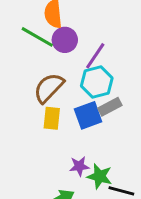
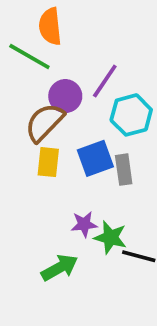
purple circle: (65, 40) -> (65, 96), moved
cyan hexagon: (97, 82) -> (131, 115), moved
gray rectangle: (110, 107) -> (124, 170), moved, turned -70

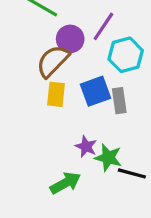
purple star: (84, 224) -> (86, 147), turned 30

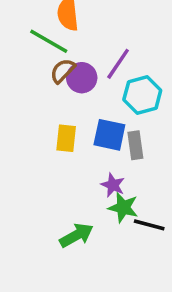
brown semicircle: (53, 61) -> (63, 71), moved, size x0.7
blue square: (96, 91) -> (109, 135), turned 32
purple star: (86, 147) -> (113, 185), moved

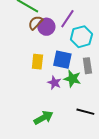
gray rectangle: (135, 145) -> (87, 66), moved
purple star: (113, 185) -> (54, 83), moved
green star: (123, 208) -> (72, 79), moved

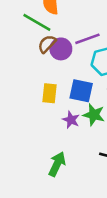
purple line: (67, 19) -> (87, 39), turned 36
green arrow: (43, 118) -> (57, 164), turned -36

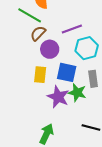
purple circle: (61, 49) -> (50, 49), moved
purple star: (71, 120) -> (58, 97), size x1.5

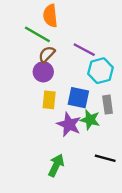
purple line: (72, 29) -> (84, 50), turned 48
purple circle: (50, 49) -> (43, 72), moved

